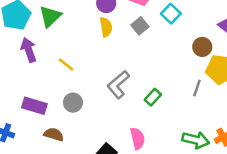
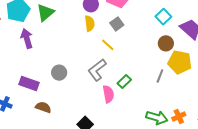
cyan square: (171, 14) -> (163, 17), moved
yellow line: (66, 65) -> (108, 45), moved
gray circle: (73, 103) -> (59, 73), moved
pink semicircle: (138, 138) -> (108, 94), moved

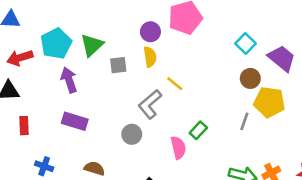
gray square: (117, 24) -> (118, 65), moved, turned 32
gray L-shape: (97, 70) -> (150, 104), moved
gray circle: (59, 73) -> (132, 134), moved
purple rectangle: (29, 83) -> (75, 121), moved

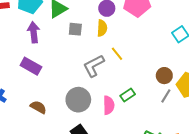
brown circle: (250, 78) -> (164, 76), moved
gray circle: (132, 134) -> (78, 100), moved, size x1.5

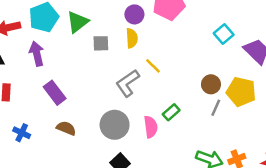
purple arrow: (34, 32) -> (37, 54), moved
purple rectangle: (31, 66) -> (55, 93), turned 30
brown semicircle: (38, 107) -> (66, 128), moved

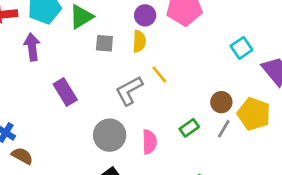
purple rectangle: (55, 93) -> (65, 92), moved
green rectangle: (171, 112) -> (189, 128), moved
brown semicircle: (66, 128) -> (22, 156), moved

